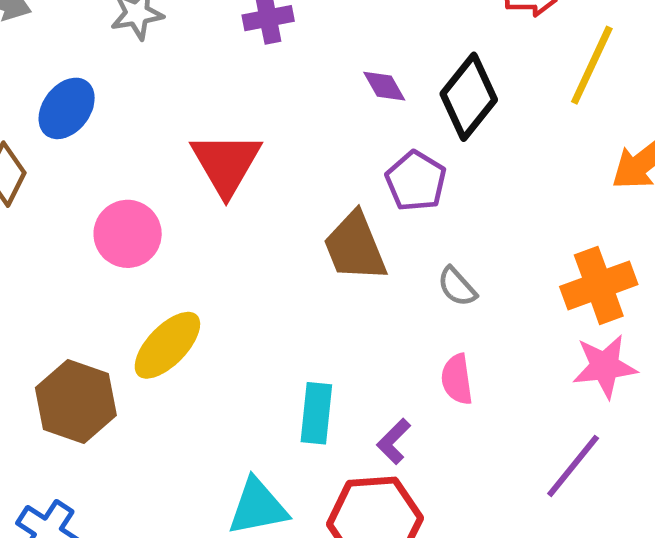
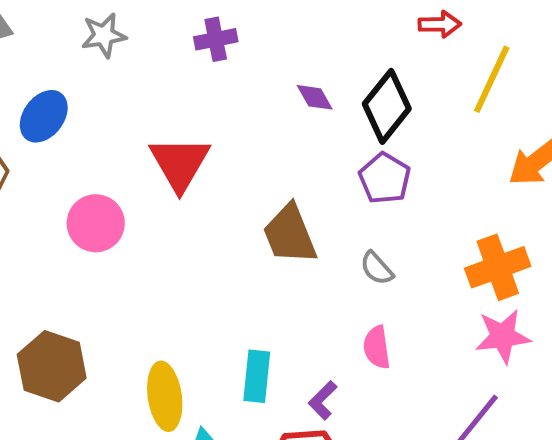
purple pentagon: (416, 181) -> (385, 178), moved
yellow ellipse: (167, 345) -> (165, 396), moved, turned -52

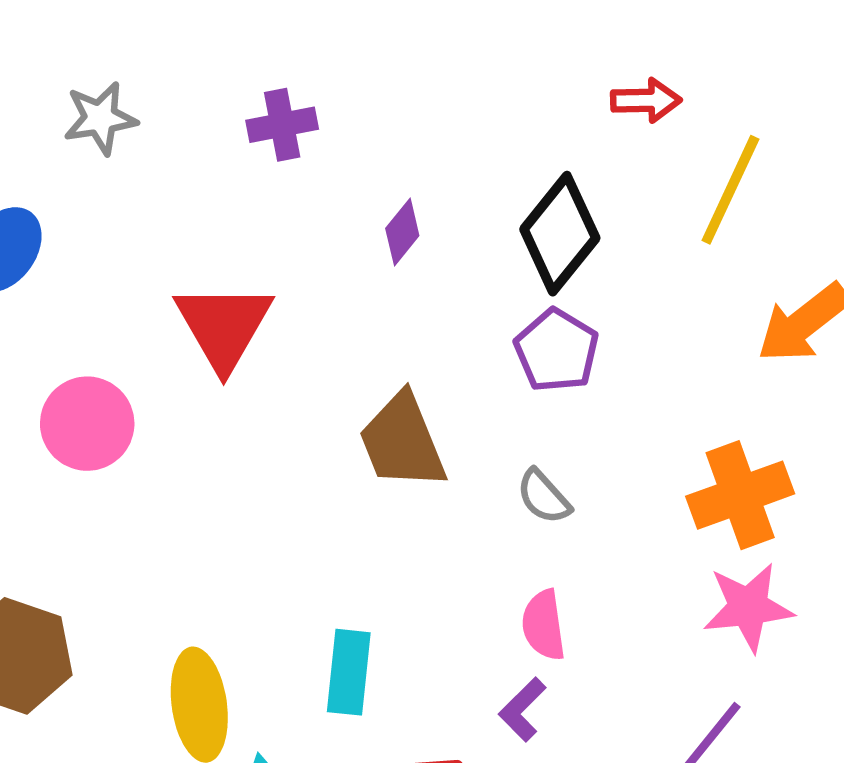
purple diamond: (315, 97) -> (402, 232), moved, turned 69
purple L-shape: (323, 400) -> (522, 709), moved

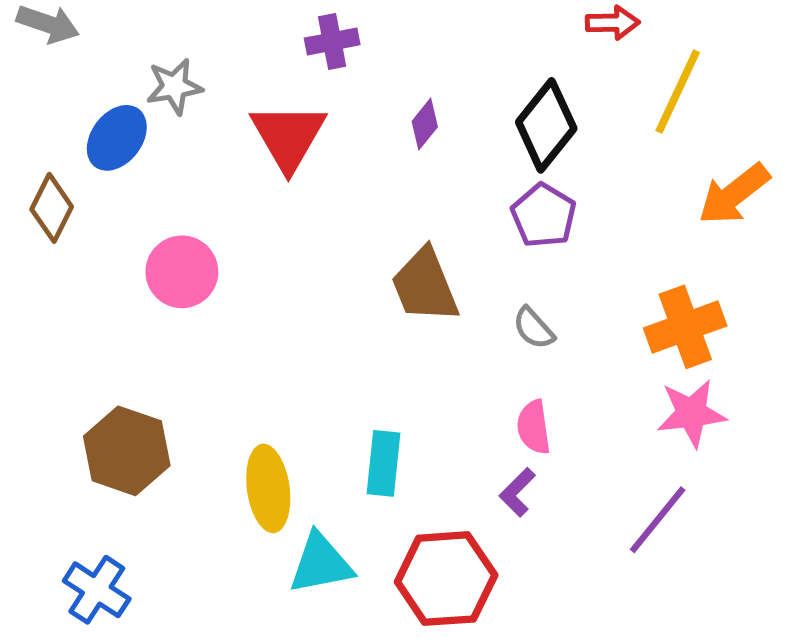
gray star: (100, 118) -> (174, 87), moved
red triangle: (224, 326) -> (288, 137), moved

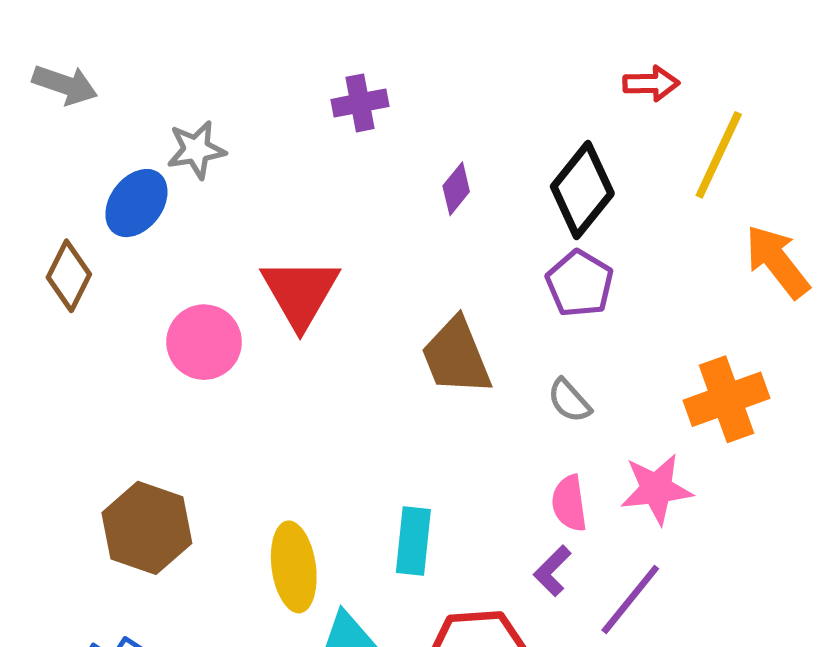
red triangle: (288, 137) -> (300, 293), moved
orange arrow: (734, 194) -> (777, 262), turned 90
pink star: (691, 413) -> (656, 489), moved
purple line: (658, 520) -> (630, 599), moved

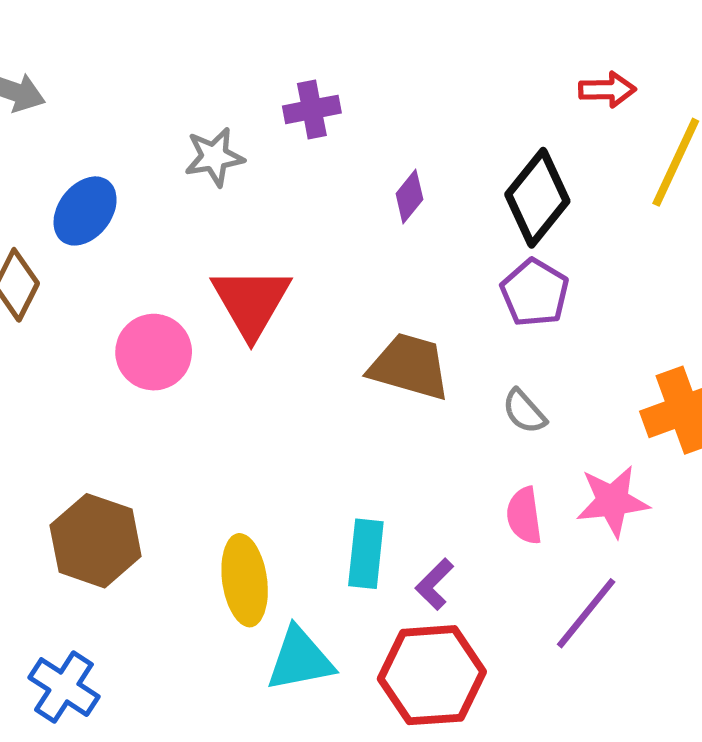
gray star: (196, 150) -> (214, 157), moved
brown trapezoid: (456, 356) -> (409, 367), turned 128
purple L-shape: (552, 571) -> (435, 584), moved

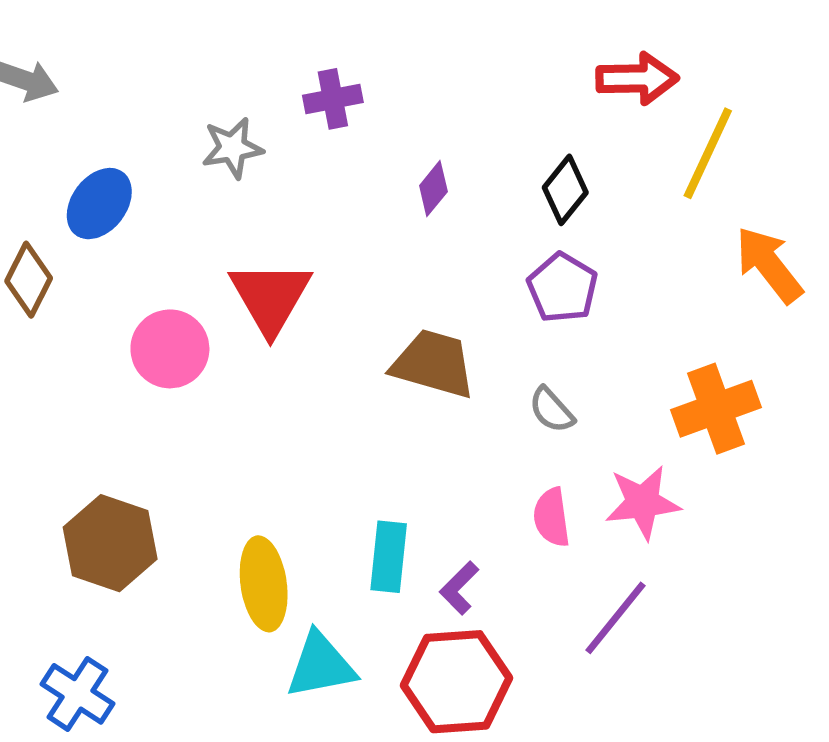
red arrow: (607, 90) -> (637, 79), size x1.4
black diamond: (537, 198) -> (565, 190), size x0.7

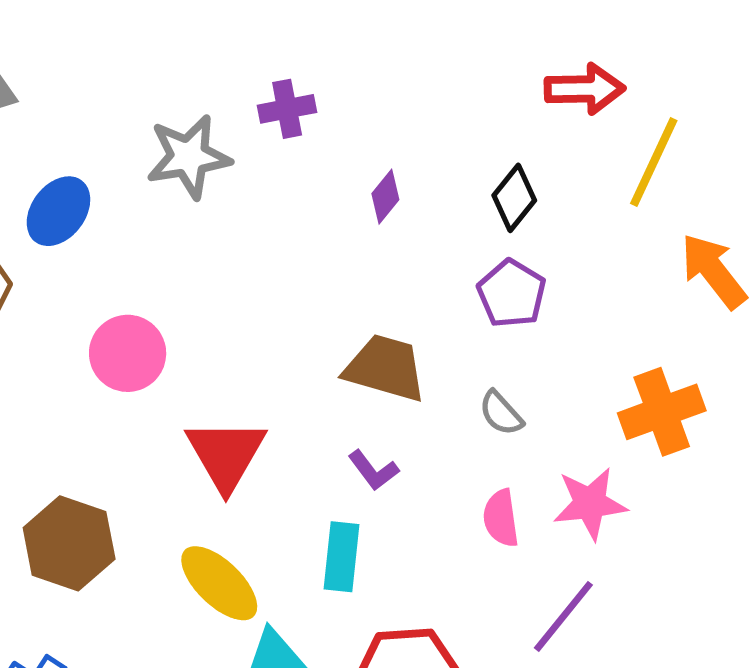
gray star: (232, 148) -> (189, 157), size x1.4
red triangle: (270, 297) -> (226, 454), moved
yellow ellipse: (264, 584) -> (219, 583), turned -38
purple L-shape: (459, 588) -> (373, 470), moved, turned -82

